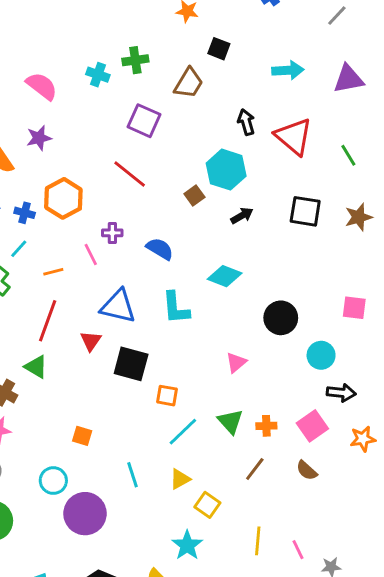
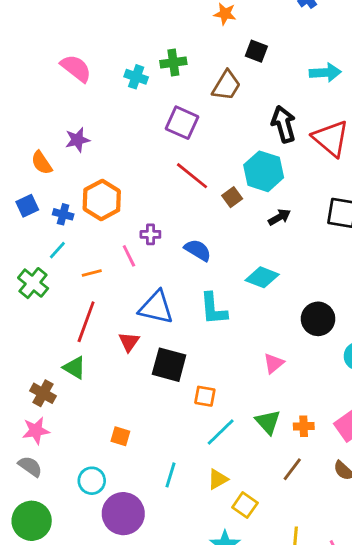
pink semicircle: (42, 86) -> (76, 68), moved
black arrow: (246, 122) -> (284, 124), size x1.4
red line: (130, 174) -> (192, 176), moved
cyan line: (132, 475) -> (171, 475), turned 35

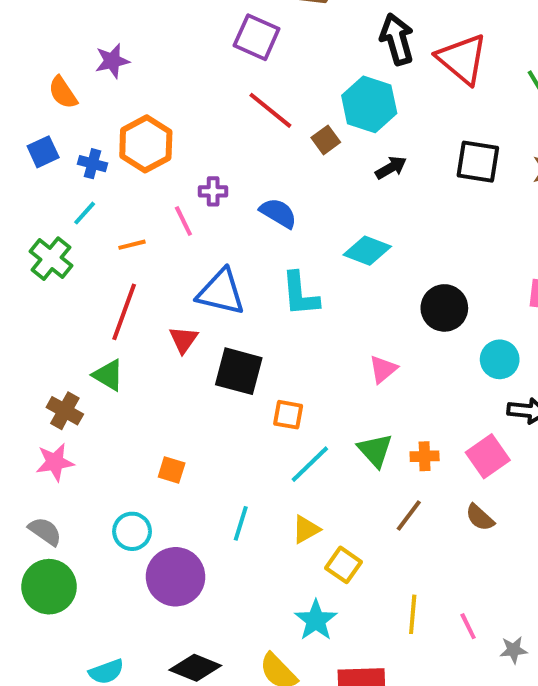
gray semicircle: (30, 466) -> (45, 531), moved

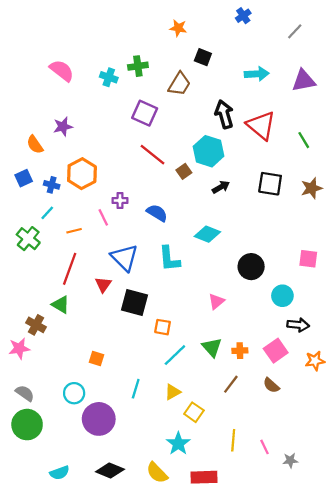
blue triangle: (221, 292) -> (124, 258), turned 32
pink star: (55, 462) -> (19, 348), moved

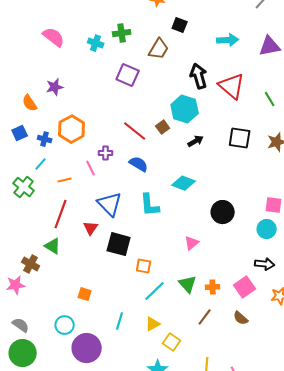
red line: (153, 155) -> (135, 131), moved
cyan circle: (282, 296) -> (267, 229), moved

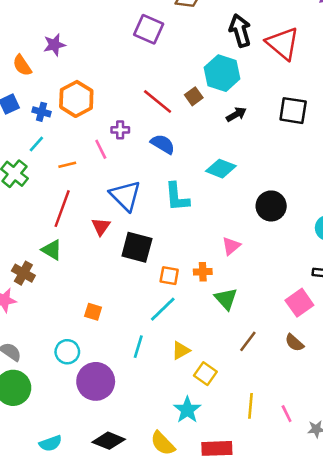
orange cross: (213, 287) -> (203, 272), moved
cyan line: (155, 291) -> (163, 309), moved

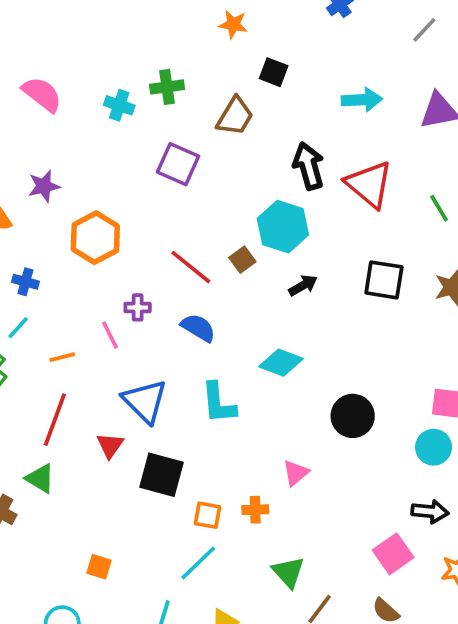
orange hexagon: (76, 99) -> (95, 238), moved
green triangle: (226, 299) -> (288, 572), moved

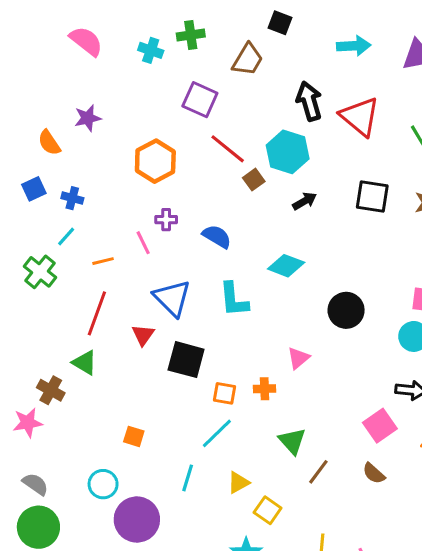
orange hexagon: (95, 238) -> (155, 161), moved
red line: (191, 267) -> (228, 149), moved

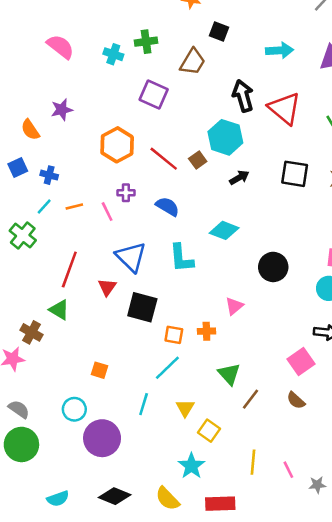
red line: (228, 149) -> (164, 159), moved
orange line: (103, 261) -> (74, 207), moved
yellow triangle: (238, 483) -> (185, 408), turned -30

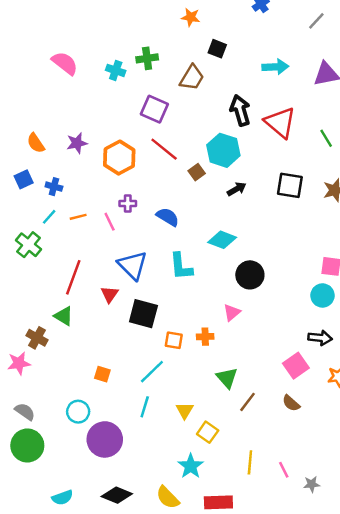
purple star: (62, 110) -> (77, 143), moved
red line: (164, 159) -> (164, 149), moved
black circle: (273, 267) -> (250, 275), moved
cyan line: (167, 368) -> (152, 372), moved

